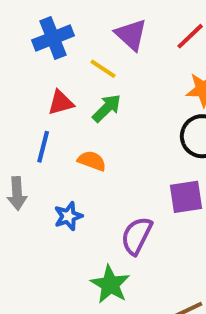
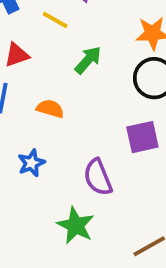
green arrow: (107, 108) -> (88, 60), moved
purple semicircle: (137, 236) -> (98, 177), turned -45

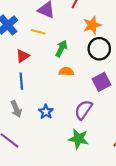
orange semicircle: (50, 109) -> (66, 72), moved
purple semicircle: (98, 177) -> (83, 110), turned 72

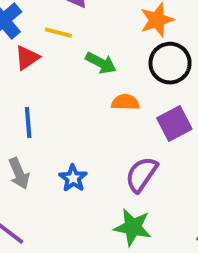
green arrow: (61, 49) -> (101, 63), turned 91
red triangle: (23, 56) -> (27, 58), moved
orange semicircle: (66, 72) -> (125, 102), moved

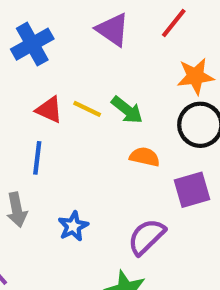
yellow line: (58, 33) -> (87, 109), moved
red triangle: (27, 58) -> (49, 110), moved, turned 48

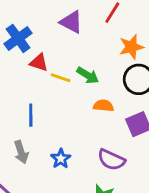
red triangle: (49, 110) -> (39, 62), moved
purple semicircle: (146, 237) -> (111, 160), turned -104

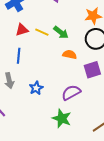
red triangle: (39, 62) -> (22, 30), moved, turned -40
purple semicircle: (111, 160) -> (71, 93), turned 120

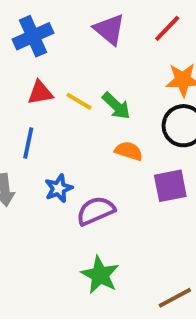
blue star: (36, 88) -> (59, 188), moved
purple semicircle: (71, 93) -> (96, 211), moved

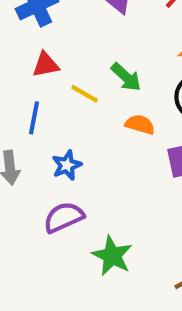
yellow line: (79, 101) -> (85, 94), moved
purple semicircle: (96, 211) -> (64, 217), moved

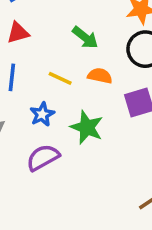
yellow line: (85, 94) -> (60, 78), moved
green star: (112, 256) -> (87, 127), moved

